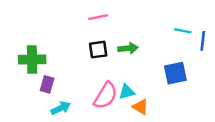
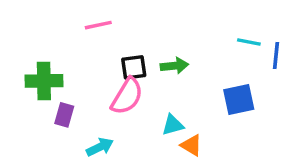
pink line: (98, 17) -> (98, 25), moved
pink semicircle: (106, 96) -> (127, 96), moved
cyan arrow: (61, 108) -> (100, 147), moved

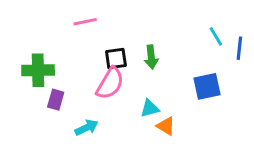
cyan line: (249, 42) -> (216, 36), turned 48
green arrow: (174, 66) -> (151, 57), turned 90

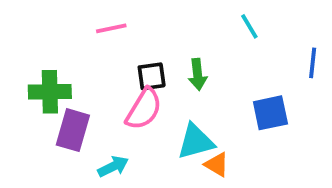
cyan line: (216, 36) -> (249, 26), moved
purple rectangle: (56, 100) -> (73, 130), size x1.5
cyan triangle: (150, 108) -> (196, 142), size x1.5

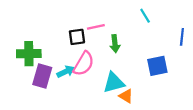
pink line: (111, 28) -> (96, 27), moved
black square: (152, 76) -> (77, 37), moved
cyan arrow: (113, 166) -> (66, 72), moved

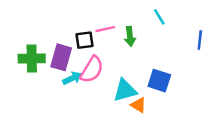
green arrow: (115, 44) -> (130, 36), moved
blue square: (157, 66) -> (159, 81), moved, turned 30
purple rectangle: (42, 76) -> (61, 57), moved

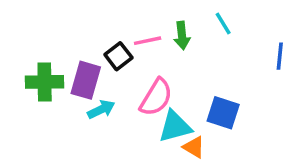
green arrow: (130, 36) -> (182, 36), moved
black square: (84, 40) -> (118, 56), turned -30
pink semicircle: (92, 70) -> (156, 97), moved

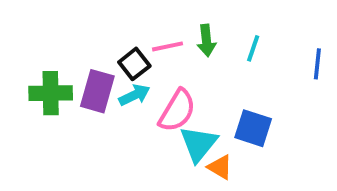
cyan line: (223, 24) -> (253, 48), moved, turned 50
cyan arrow: (101, 109) -> (134, 95), moved
cyan triangle: (175, 127) -> (199, 144), turned -36

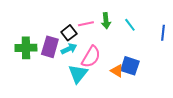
cyan line: (253, 48) -> (130, 25), turned -56
cyan triangle: (199, 144) -> (78, 74), moved
orange triangle: (220, 167) -> (117, 71), moved

